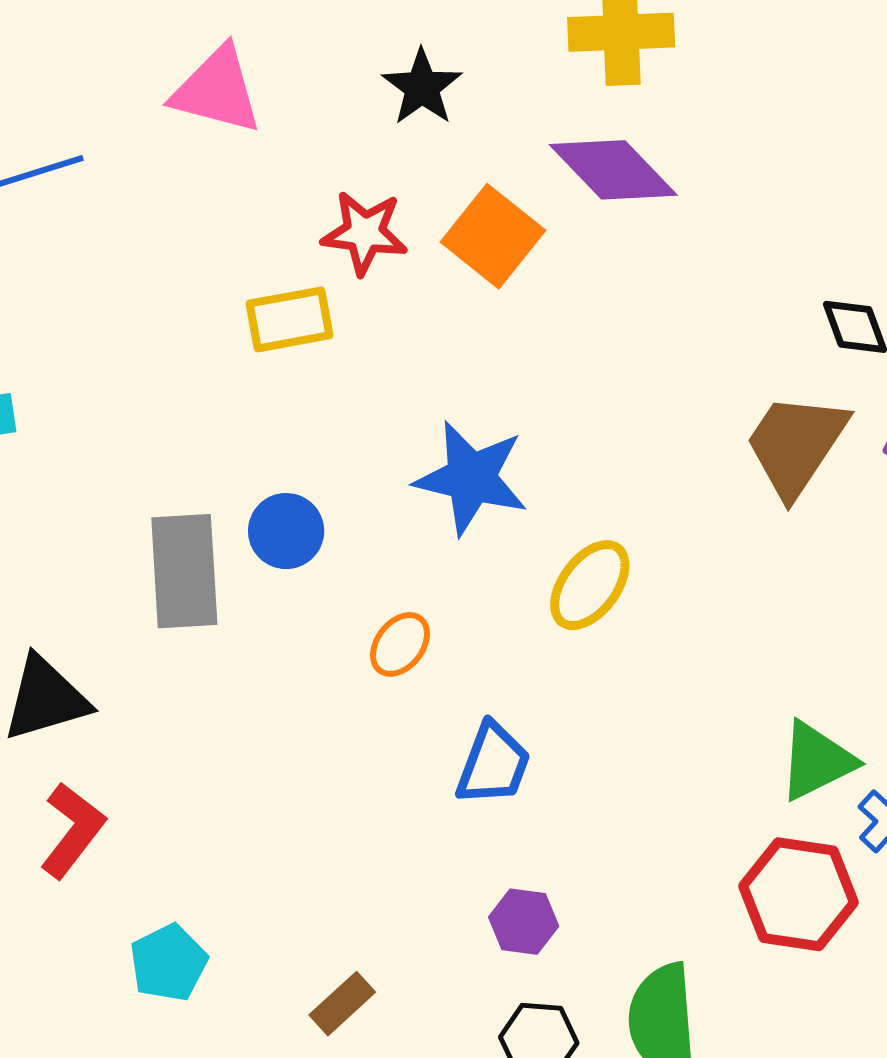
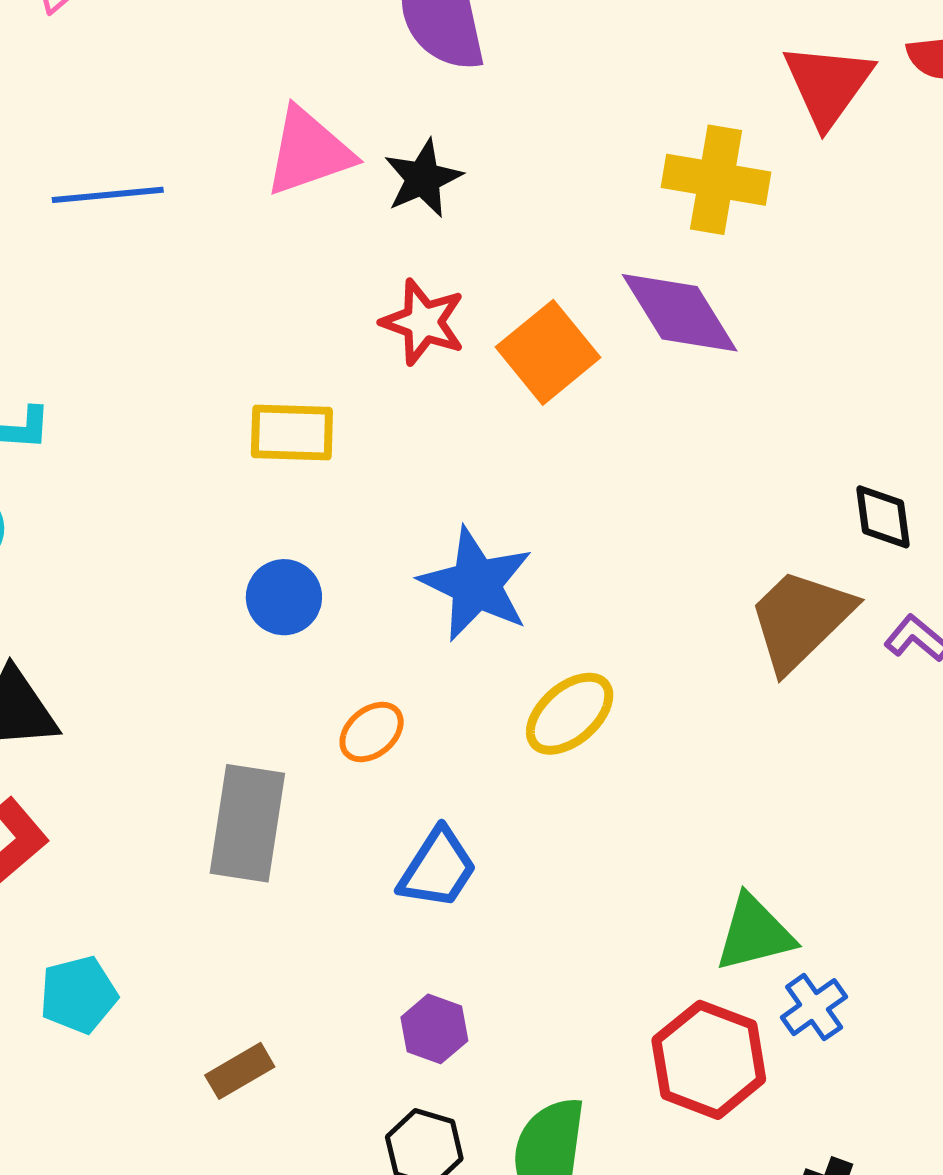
black star: (422, 87) -> (423, 178), moved
pink triangle: (217, 90) -> (309, 152), turned -46
yellow rectangle: (290, 319) -> (292, 432), moved
gray rectangle: (184, 571) -> (247, 823), moved

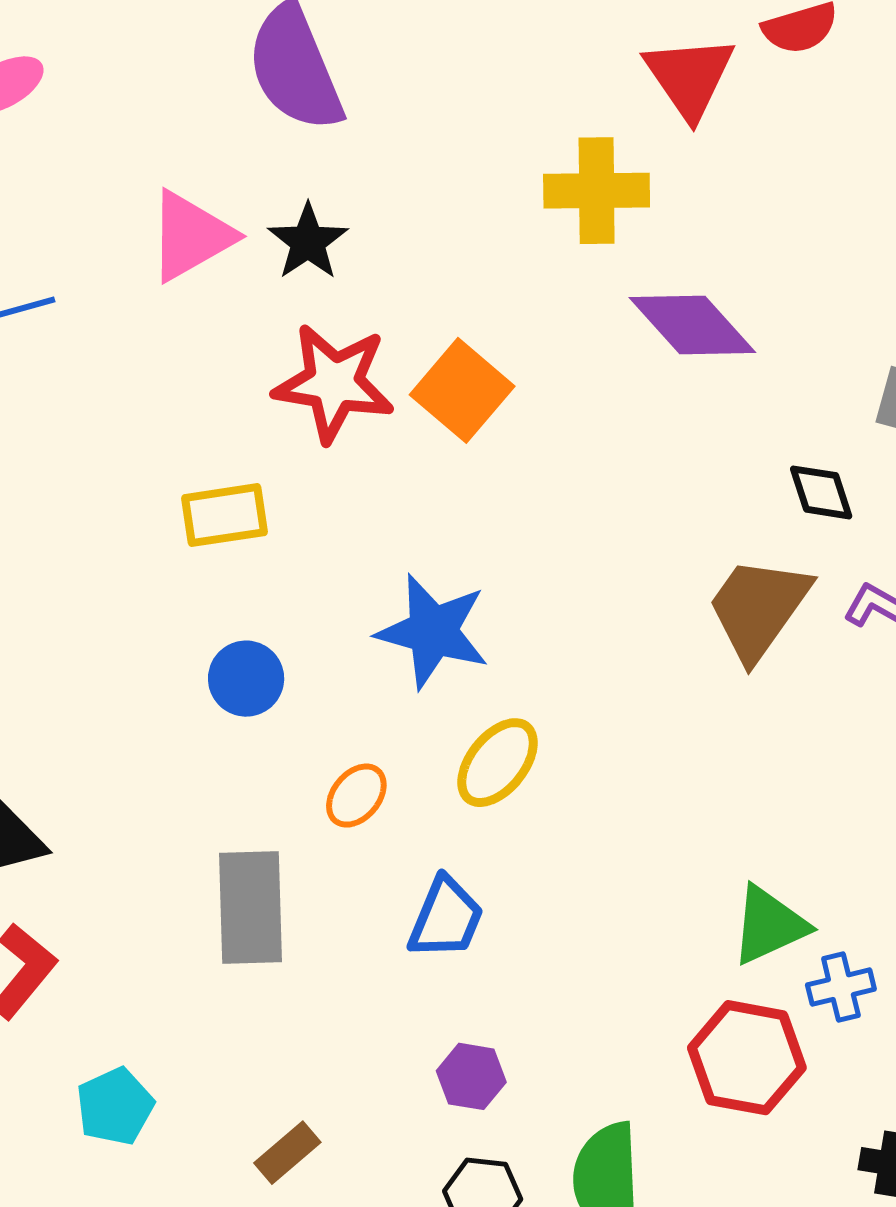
purple diamond: (680, 313) -> (692, 325), moved
red star: (423, 322) -> (334, 383), size x1.4
yellow ellipse: (570, 714) -> (498, 763), moved
blue cross: (814, 1007) -> (841, 987), turned 32

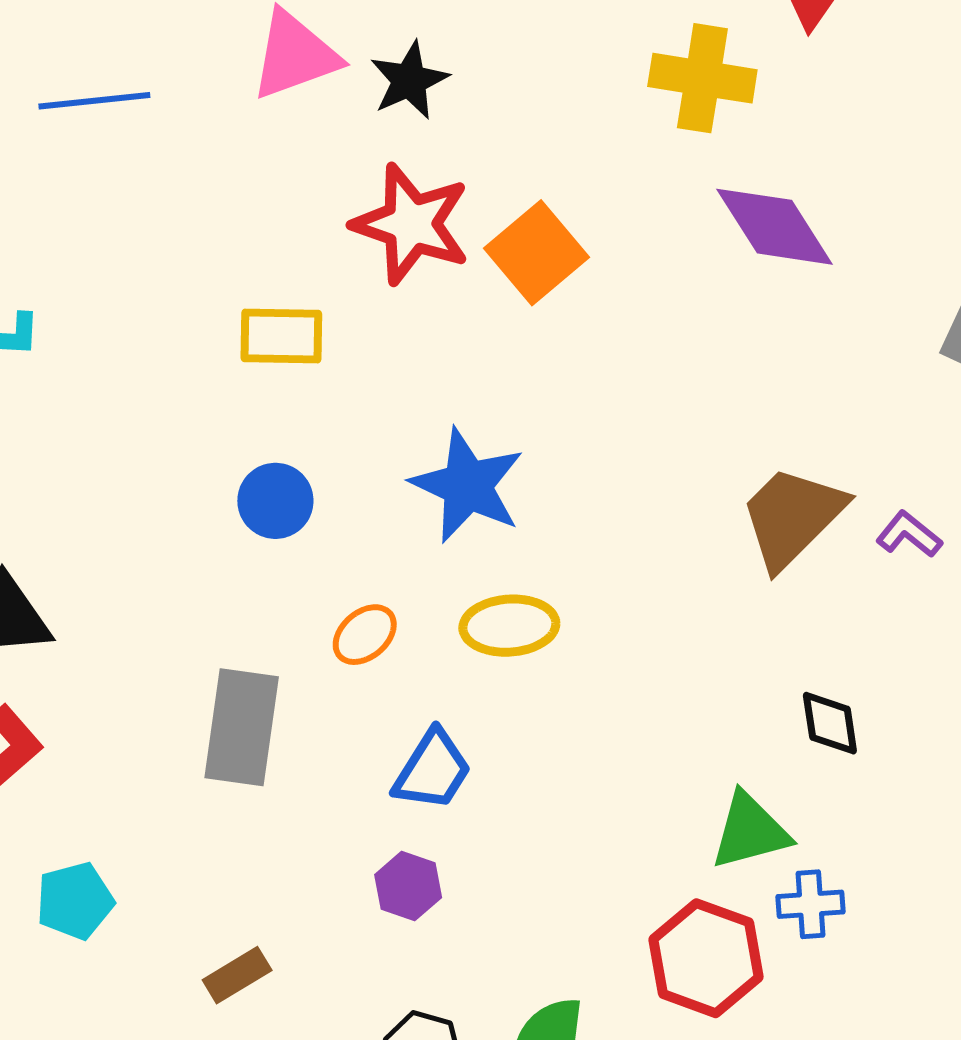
black diamond: (821, 492) -> (830, 723), moved
yellow ellipse: (498, 763) -> (509, 626), turned 38
purple hexagon: (471, 1076) -> (408, 886), moved

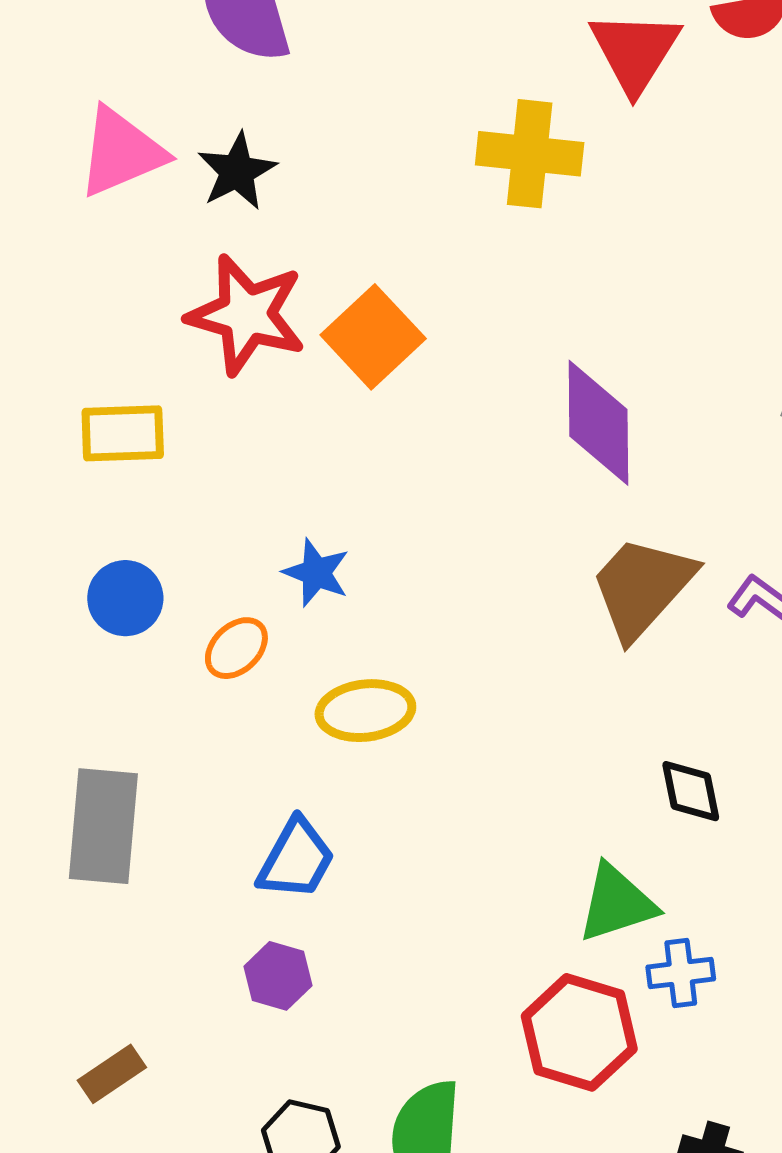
purple diamond: (774, 227) -> (598, 423), moved, turned 35
blue star: (467, 485) -> (316, 573), size x0.6
orange ellipse: (365, 635) -> (236, 648), moved

